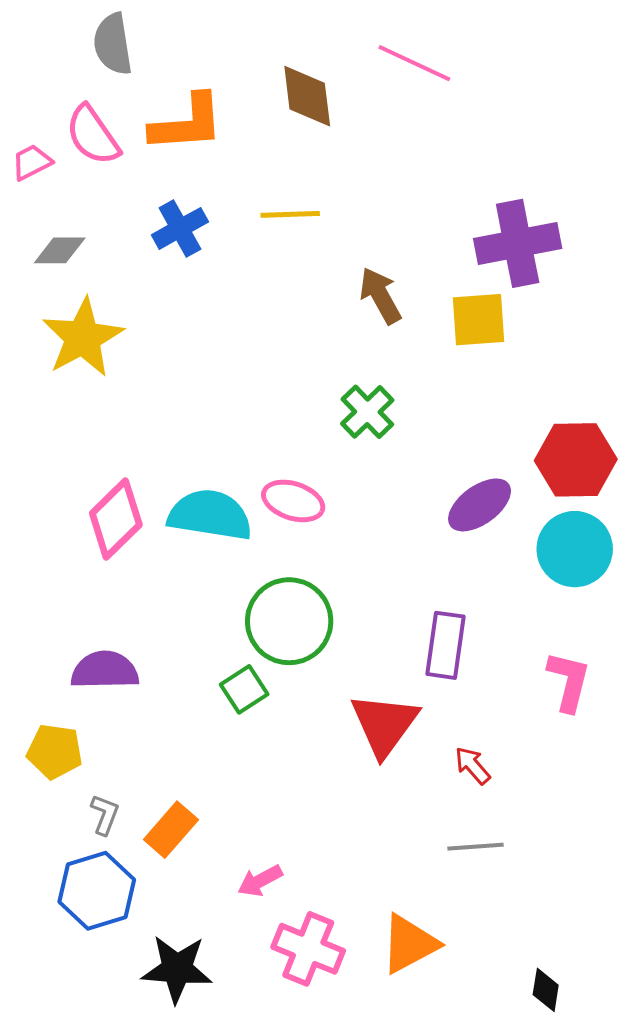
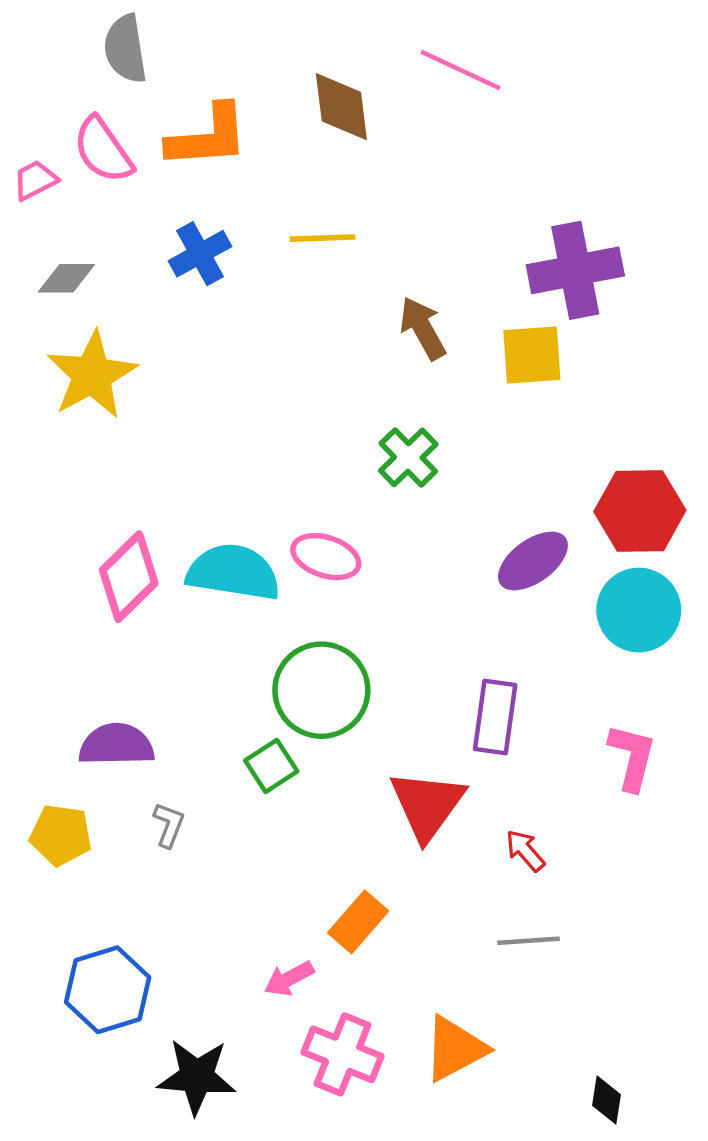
gray L-shape: (105, 815) -> (169, 825), moved
orange rectangle: (171, 830) -> (358, 922), moved

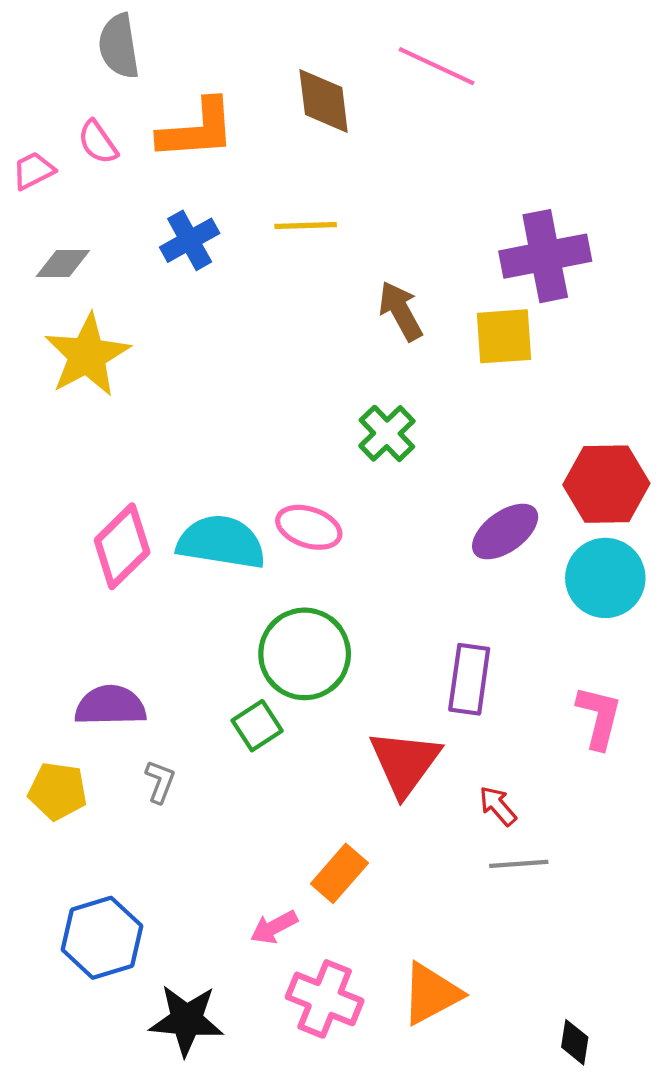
pink semicircle: (103, 150) -> (98, 142), size x0.7
gray line: (529, 941) -> (519, 864), moved

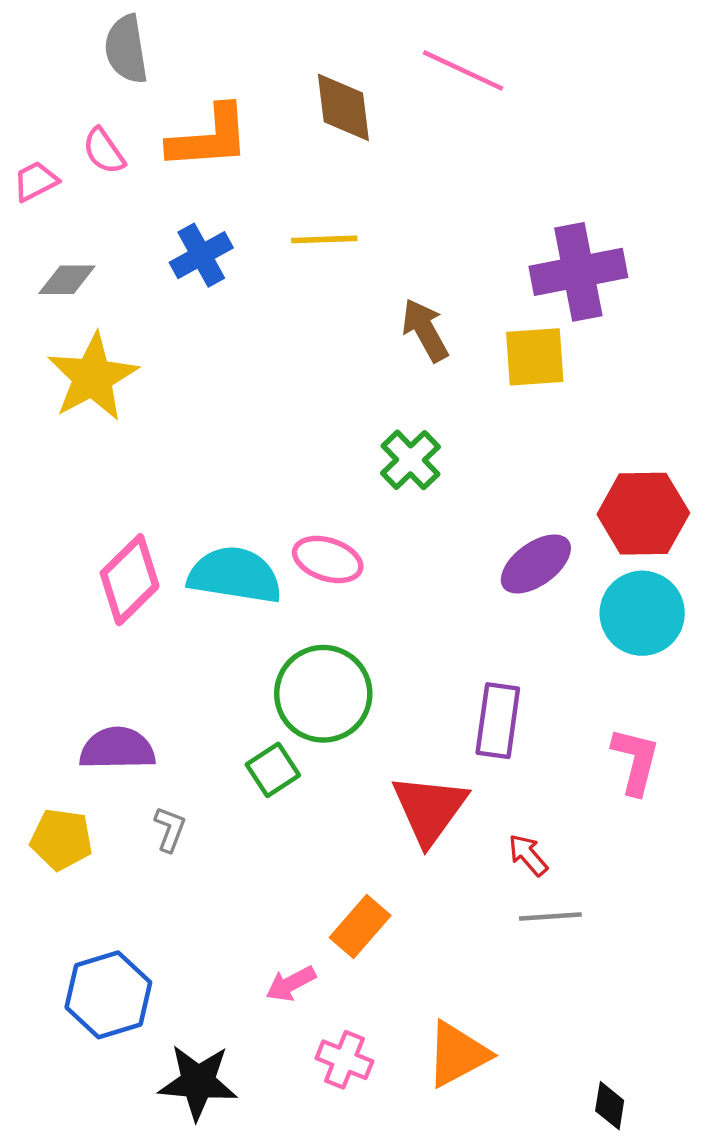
pink cross: (325, 999) -> (344, 1060), size x0.7

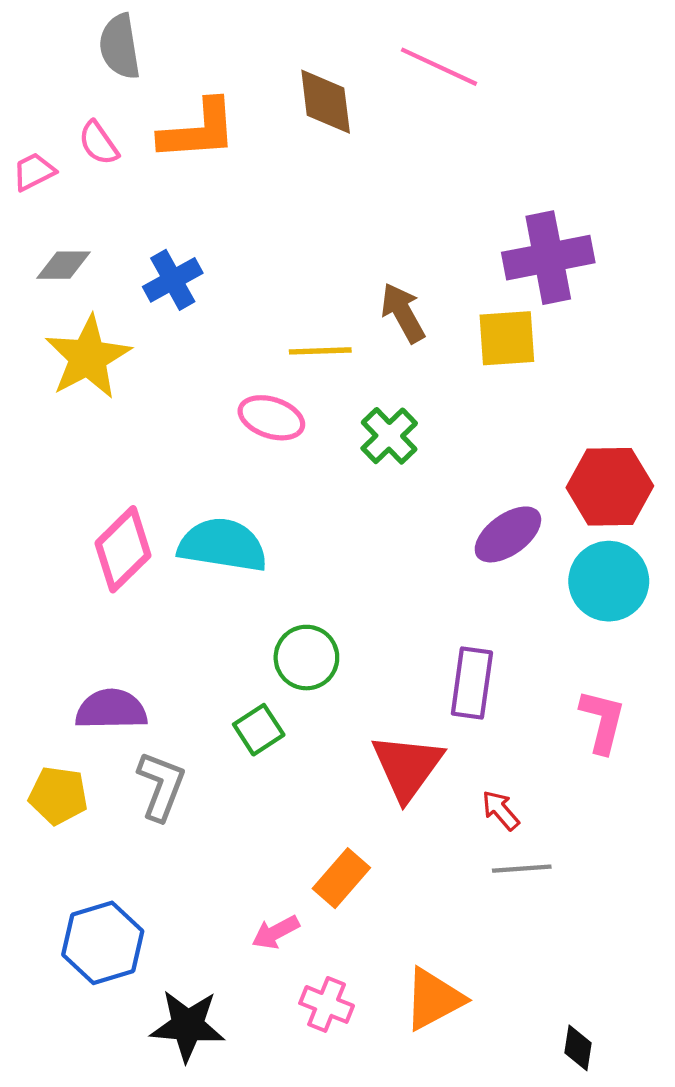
yellow line: (324, 239) -> (320, 351), moved
blue cross: (201, 255) -> (173, 280), moved
pink ellipse: (328, 560) -> (271, 418), moved
green circle: (323, 694) -> (306, 658), size x0.7
gray L-shape: (170, 829) -> (161, 786), size x1.6

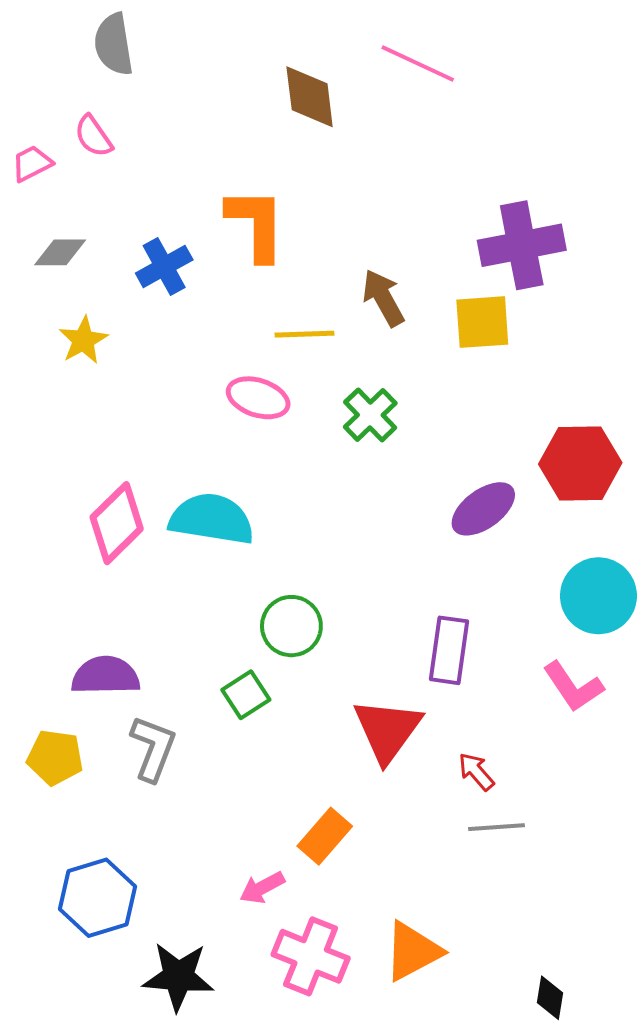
orange L-shape: (198, 130) -> (256, 224), moved, turned -86
yellow star: (88, 357) -> (83, 340), size x0.6
cyan circle: (609, 581) -> (598, 596), moved
pink L-shape: (602, 721) -> (573, 687), turned 132
pink cross: (327, 1004) -> (311, 956), size x1.5

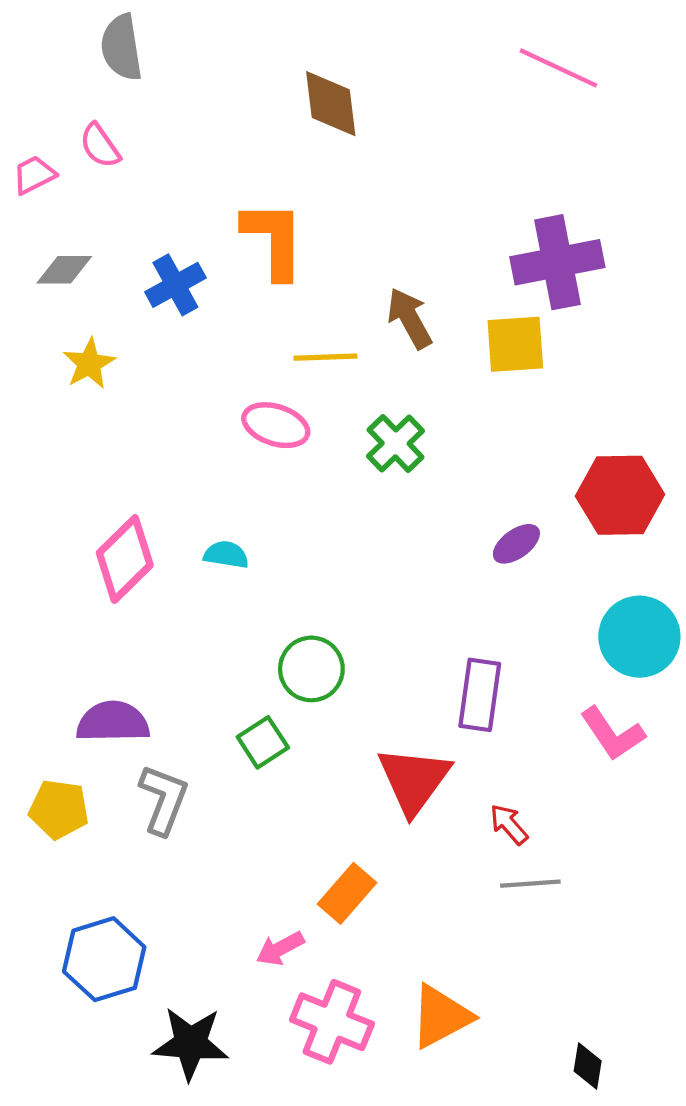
pink line: (418, 63) -> (558, 68), moved
purple ellipse: (483, 509) -> (516, 544), size x0.7
cyan semicircle: (212, 519) -> (226, 555), size x0.5

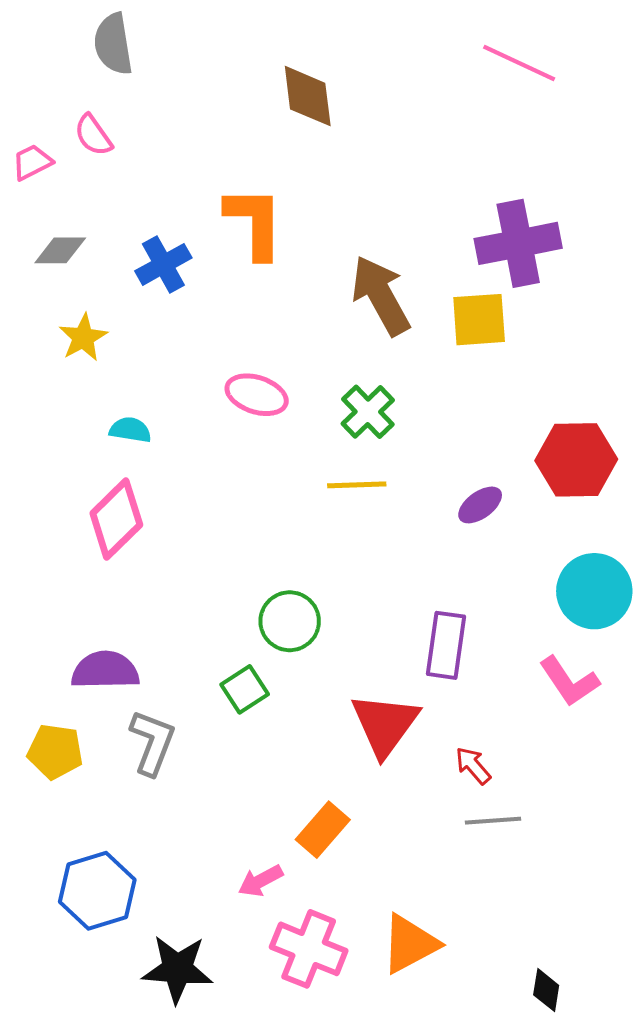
brown arrow: (410, 318) -> (381, 296), size x1.4
yellow line: (325, 357) -> (357, 485), moved
cyan semicircle: (226, 555) -> (130, 430), moved

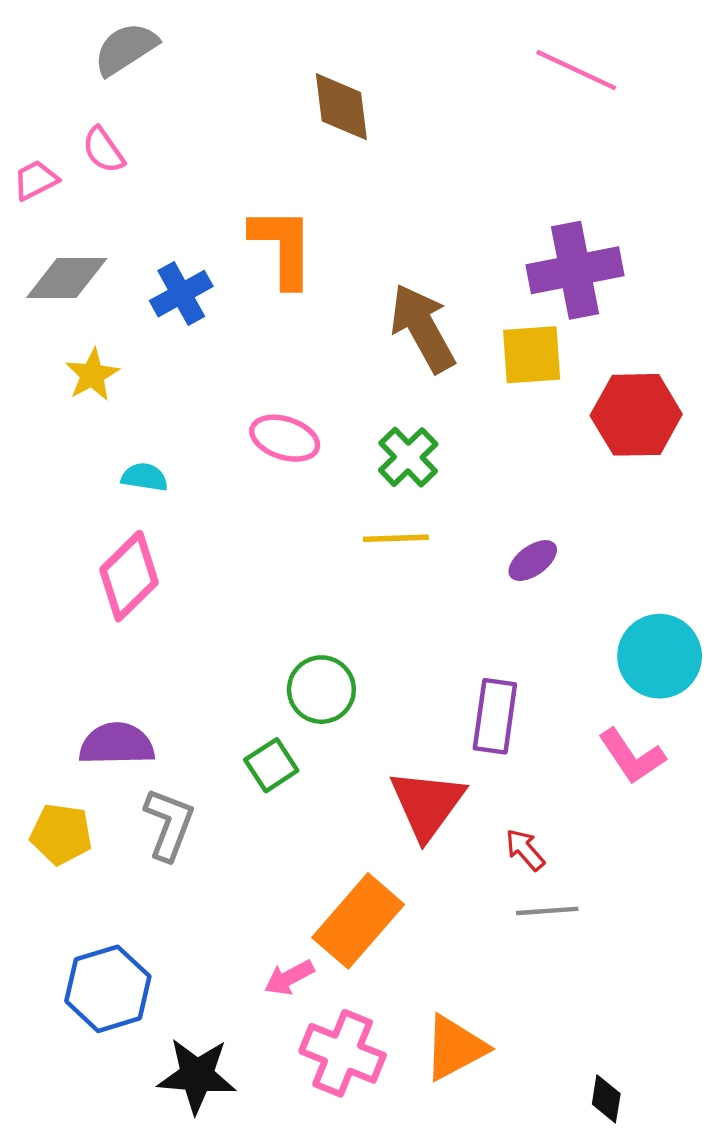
gray semicircle: (113, 44) -> (126, 49), turned 66
gray diamond: (60, 250) -> (67, 278), size x1.4
red hexagon: (576, 460) -> (636, 415), moved
orange rectangle: (323, 830) -> (358, 921), size x1.5

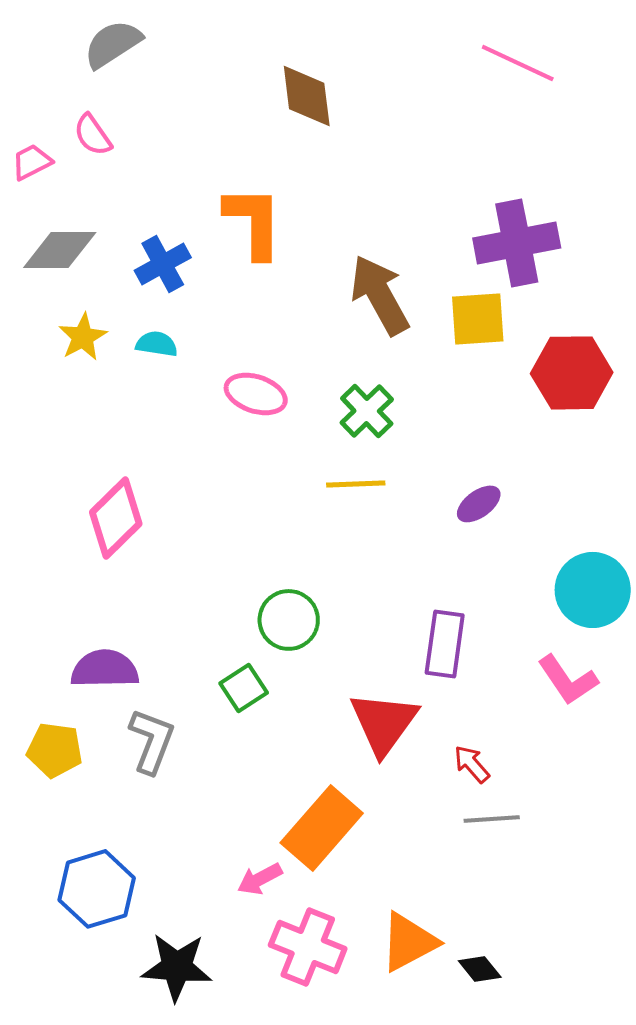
cyan semicircle: (145, 477) -> (157, 344), moved
black diamond: (606, 1099) -> (480, 969), moved, turned -48

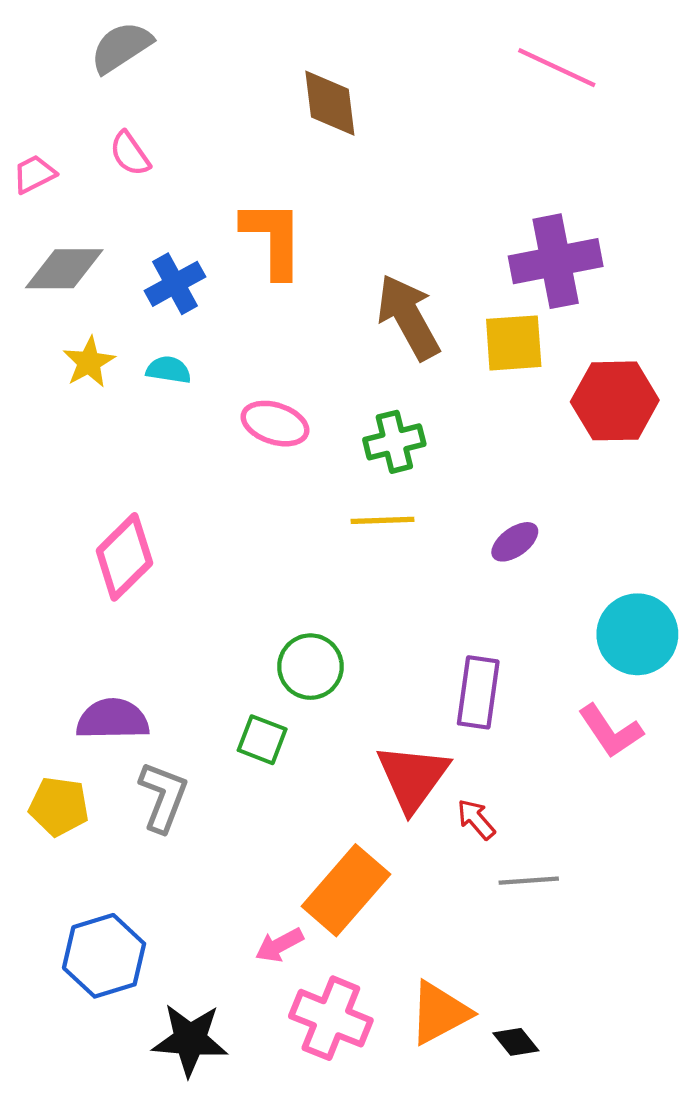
pink semicircle: (93, 135) -> (130, 154), moved
green cross: (367, 411) -> (394, 442), turned 30
green square: (244, 688) -> (262, 740), turned -36
red arrow: (472, 764) -> (476, 819), moved

